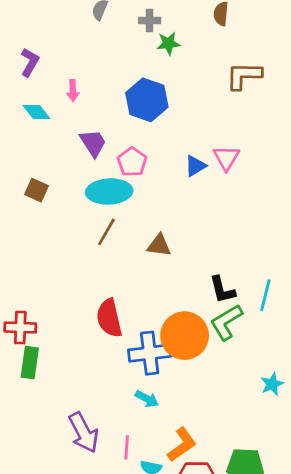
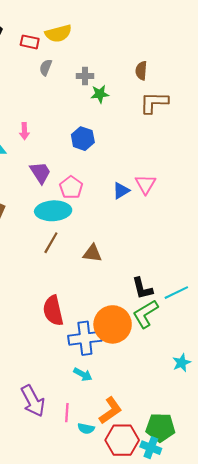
brown L-shape: (244, 76) -> (154, 102), moved
blue hexagon: (147, 100) -> (83, 139), size x0.7
cyan line: (265, 295) -> (176, 293), turned 50

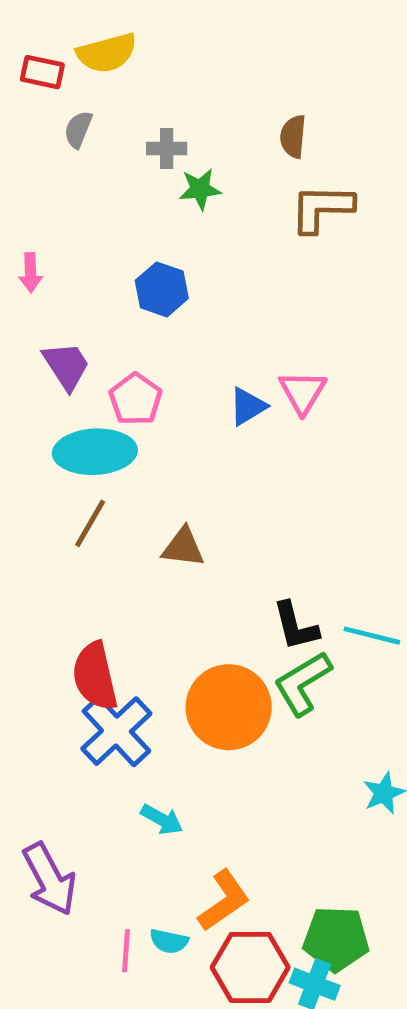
cyan line: (176, 293) -> (372, 636), turned 40
blue cross: (85, 338) -> (116, 731), moved, turned -36
pink line: (67, 413) -> (126, 951), moved

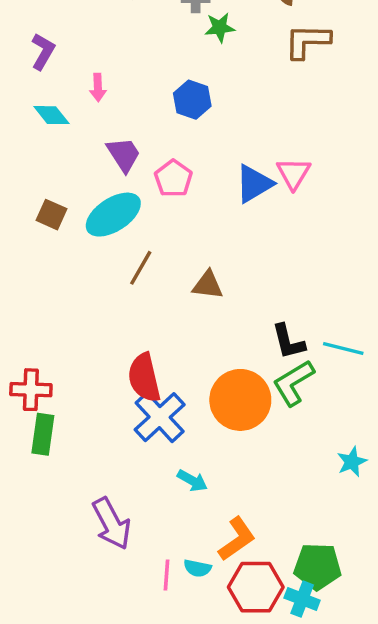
blue triangle: (248, 406) -> (254, 184), size x1.4
cyan ellipse: (95, 452) -> (113, 215), moved, turned -30

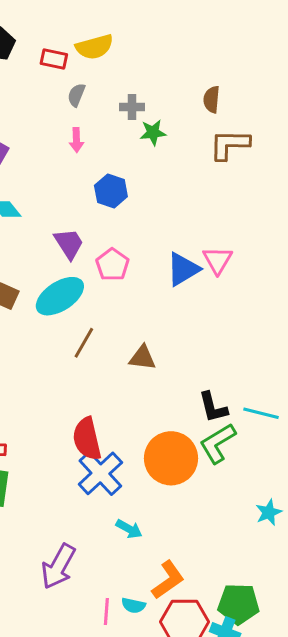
pink arrow: (98, 88) -> (76, 140), moved
blue hexagon: (192, 100) -> (111, 191), moved
purple arrow: (112, 524) -> (58, 566), turned 57

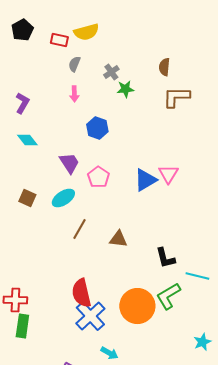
gray cross: (132, 107) -> (111, 72), turned -35
cyan ellipse: (60, 296) -> (63, 198), size x0.7
black L-shape: (213, 407) -> (165, 258), moved

